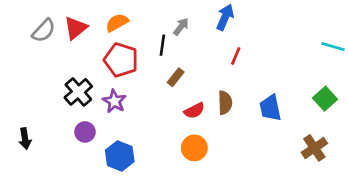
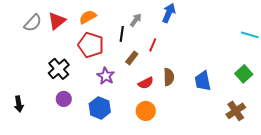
red line: (236, 56) -> (153, 45), moved
purple star: (114, 101) -> (106, 76), moved
blue hexagon: (120, 156) -> (100, 108), moved

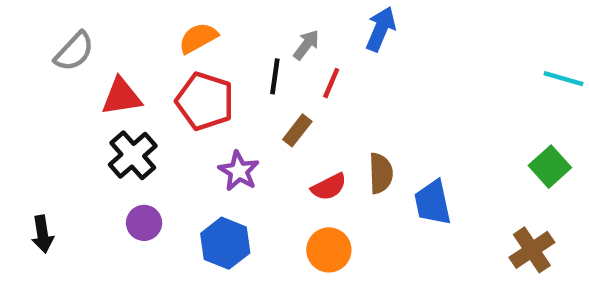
red triangle: (57, 21) -> (121, 97), moved, turned 30
red line: (153, 45) -> (331, 83), moved
blue trapezoid: (203, 81) -> (433, 203), moved

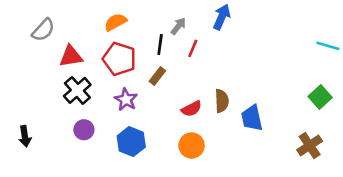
brown rectangle: (297, 130) -> (157, 76), moved
purple star: (239, 171) -> (126, 100), moved

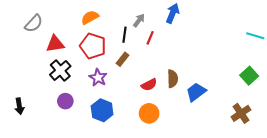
blue trapezoid: (252, 118) -> (196, 92), turned 65

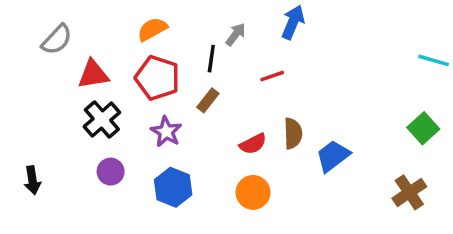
red line: (150, 38) -> (272, 76), moved, turned 48

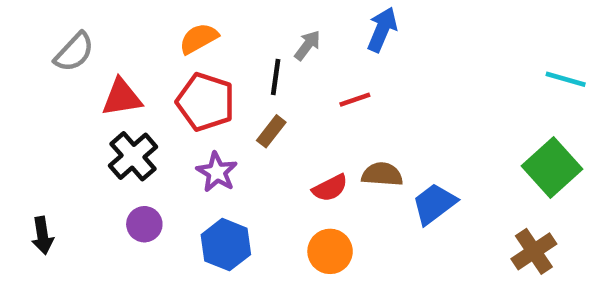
green square: (423, 128) -> (552, 168), size x1.4
brown semicircle: (293, 133) -> (382, 174), turned -84

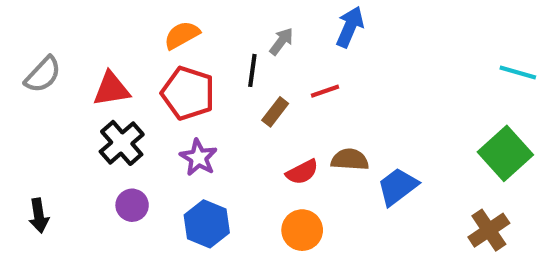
gray semicircle: (74, 52) -> (43, 75), moved
brown rectangle: (271, 131) -> (275, 112), moved

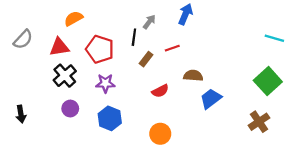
orange semicircle: (182, 35) -> (74, 19), moved
purple star: (198, 158) -> (105, 83), turned -30
brown semicircle: (350, 160) -> (193, 76), moved
orange circle: (302, 230) -> (160, 134), moved

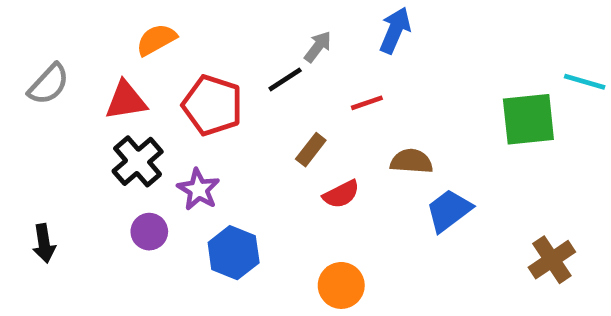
black line: (134, 37) -> (285, 79), turned 49
brown rectangle: (146, 59) -> (311, 150), moved
green square: (268, 81) -> (528, 119), moved, turned 36
purple star: (105, 83) -> (198, 189), moved, turned 30

